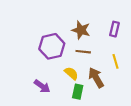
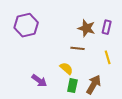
brown star: (81, 30) -> (86, 28), moved
purple hexagon: (52, 46) -> (26, 25), moved
brown arrow: (96, 78) -> (94, 85), moved, turned 60

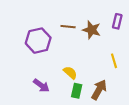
purple hexagon: (26, 25) -> (38, 41), moved
purple rectangle: (107, 27) -> (117, 21), moved
brown line: (77, 48) -> (68, 27), moved

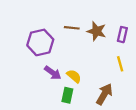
purple rectangle: (117, 21) -> (122, 35), moved
purple arrow: (41, 85) -> (53, 73), moved
green rectangle: (77, 91) -> (67, 95), moved

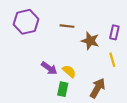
brown star: (96, 31) -> (90, 41), moved
purple hexagon: (40, 42) -> (26, 22), moved

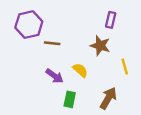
brown line: (67, 26) -> (52, 43), moved
purple rectangle: (114, 32) -> (111, 20), moved
yellow semicircle: (69, 71) -> (80, 70), moved

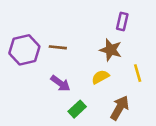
purple hexagon: (29, 25) -> (24, 50), moved
yellow semicircle: (80, 70) -> (100, 77), moved, turned -70
green rectangle: (70, 99) -> (77, 109), turned 35

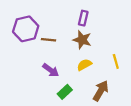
purple rectangle: (122, 22) -> (83, 18), moved
purple hexagon: (24, 50) -> (26, 29), moved
brown star: (111, 50) -> (82, 40), moved

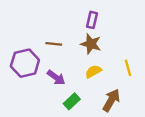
purple hexagon: (26, 29) -> (25, 63), moved

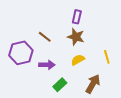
brown line: (54, 44) -> (45, 37), turned 32
purple arrow: (56, 77) -> (47, 65), turned -35

